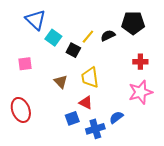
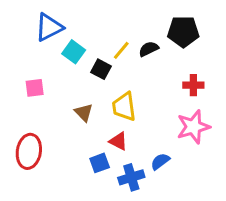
blue triangle: (36, 20) -> (49, 27), turned 50
red ellipse: (21, 110) -> (29, 151), turned 30

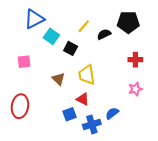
yellow line: (121, 50) -> (84, 26), moved
pink star: (193, 127) -> (135, 89), size x0.6

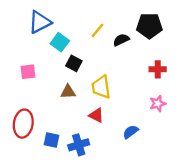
black square: (71, 48) -> (74, 63), moved
brown triangle: (58, 79) -> (68, 92), turned -48
blue square: (70, 114) -> (52, 140), moved, turned 32
blue cross: (92, 124) -> (79, 145), moved

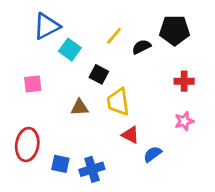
black square: (74, 63) -> (99, 74), moved
red triangle: (96, 115) -> (130, 135), moved

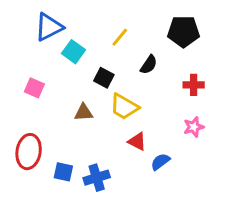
black semicircle: (141, 47) -> (149, 65), moved, turned 150
pink square: (33, 84) -> (34, 88), turned 30
yellow trapezoid: (118, 102) -> (124, 107), turned -52

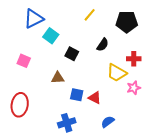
yellow line: (120, 37) -> (90, 15), moved
yellow trapezoid: (124, 107) -> (117, 73), moved
blue semicircle: (160, 162) -> (108, 122), moved
blue square: (63, 172) -> (77, 95), moved

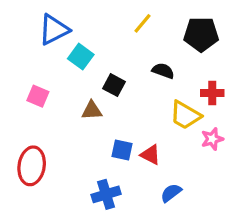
black semicircle: (103, 45) -> (163, 71), turned -104
brown triangle: (58, 78) -> (92, 110), moved

